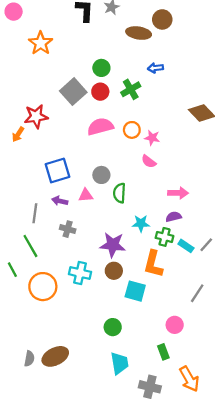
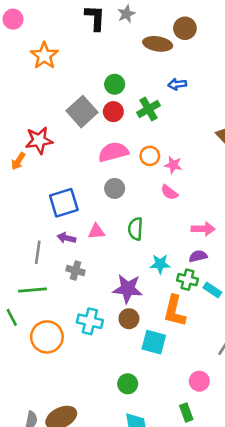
gray circle: (101, 175) -> (115, 188), moved
green line: (30, 246) -> (33, 290), turned -65

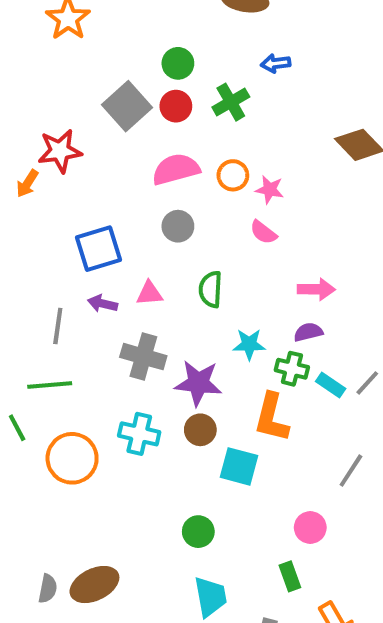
gray cross: (76, 271) -> (143, 357), moved, size x1.5

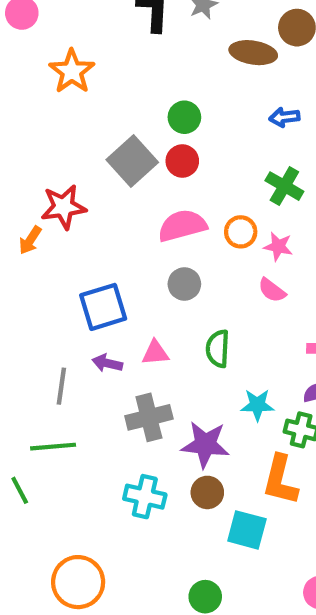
green cross: (231, 102) -> (284, 186), moved, turned -30
gray cross: (143, 357) -> (149, 417), turned -30
orange circle: (72, 458) -> (78, 582), moved

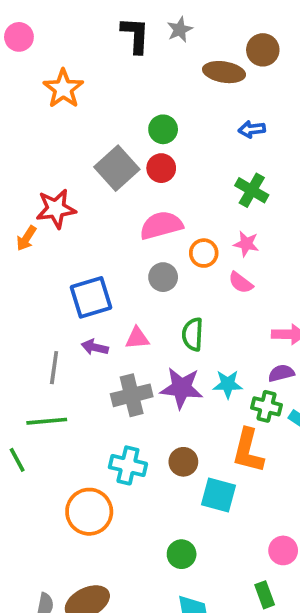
orange circle: (241, 232) -> (204, 253), moved
purple star: (205, 444) -> (182, 388), moved
orange circle: (78, 582) -> (89, 512), moved

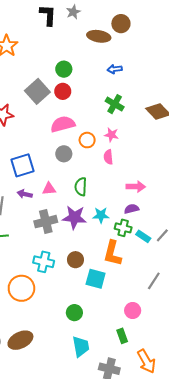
pink semicircle: (241, 283) -> (108, 157), turned 48

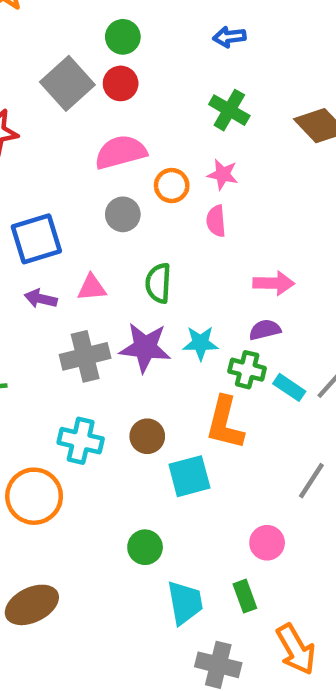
cyan square: (96, 279) -> (189, 476), turned -30
cyan trapezoid: (81, 346) -> (185, 603), moved

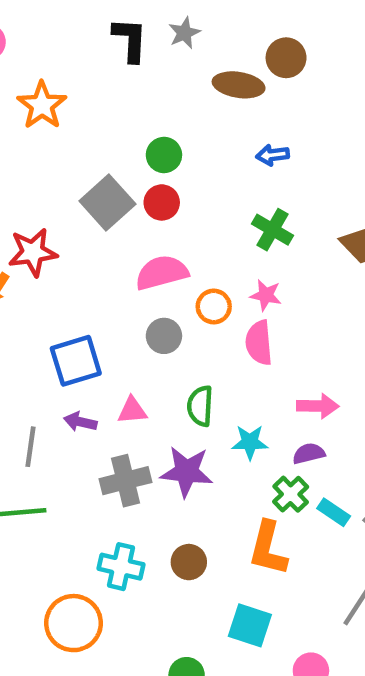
pink semicircle: (216, 221) -> (259, 343), size x1.4
cyan star: (200, 343) -> (250, 442), moved
green cross: (247, 370) -> (291, 494), turned 32
cyan square: (189, 476) -> (250, 625), moved, turned 33

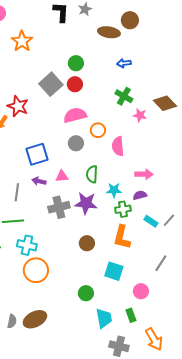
red star: (33, 252) -> (18, 106), turned 30
pink star: (266, 295) -> (140, 115), moved
green cross: (291, 494) -> (123, 209), moved, turned 35
cyan cross: (121, 567) -> (27, 245), moved

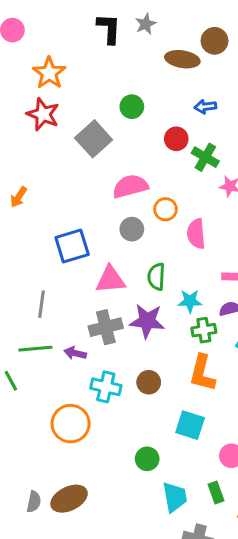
red circle: (75, 84) -> (176, 139), moved
red star: (18, 106) -> (43, 114), moved
pink triangle: (62, 176) -> (110, 280), size x1.5
purple arrow: (39, 181) -> (75, 353), moved
cyan cross: (27, 245) -> (106, 387), moved

